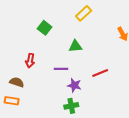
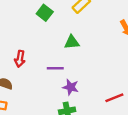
green square: (45, 28) -> (45, 13), moved
red line: (100, 73) -> (114, 98), moved

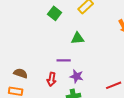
red arrow: (20, 59) -> (52, 79), moved

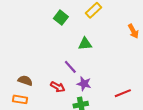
purple line: (64, 60) -> (70, 67), turned 48
red arrow: (52, 79) -> (58, 87), turned -72

